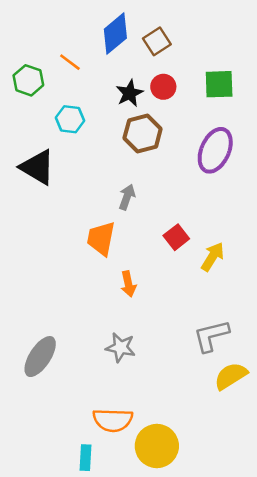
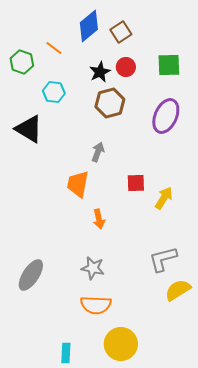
red square: (176, 237) -> (136, 183), turned 36
orange semicircle: (113, 420) -> (96, 305), moved

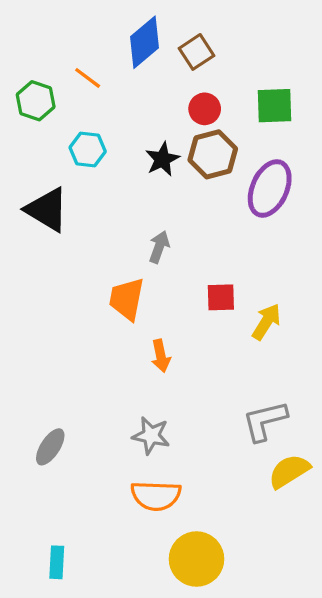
black star: (100, 72) -> (162, 159), moved
brown hexagon: (110, 103) -> (213, 154), moved
gray ellipse: (31, 275) -> (50, 447), size x0.7
cyan rectangle: (66, 353) -> (57, 562), moved

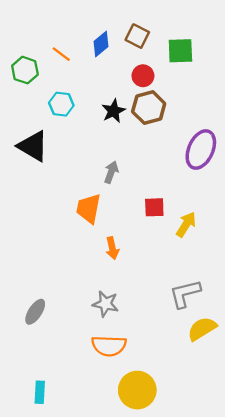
blue diamond: (145, 42) -> (101, 44), moved, size x0.7
brown square: (197, 52) -> (137, 36), turned -30
green square: (275, 106) -> (180, 51), moved
purple ellipse: (270, 188) -> (201, 150), moved

